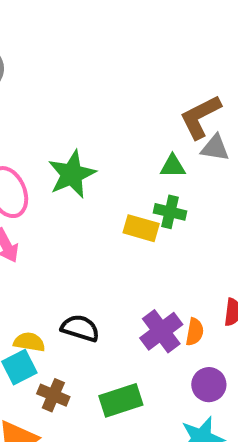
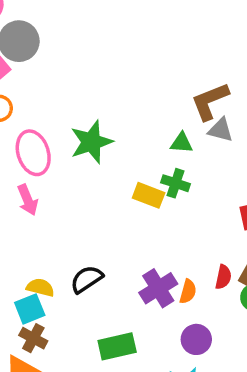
black semicircle: (80, 328) -> (87, 279), turned -56
brown cross: (53, 395) -> (33, 338), moved

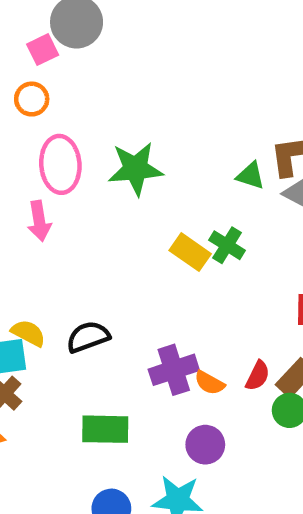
green triangle: (181, 143) -> (250, 176), moved
orange semicircle: (188, 291) -> (209, 383), turned 90

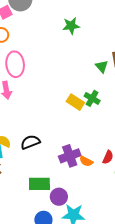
green star: (136, 169) -> (71, 26), moved, size x0.7
green triangle: (250, 176) -> (102, 66), turned 32
purple circle: (205, 445) -> (59, 197), moved

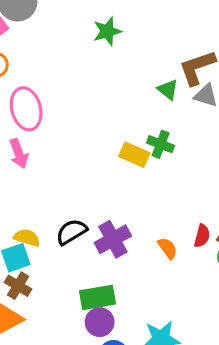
purple cross: (70, 156) -> (113, 239), moved
orange semicircle: (86, 161) -> (168, 248), turned -144
purple circle: (59, 197) -> (100, 322), moved

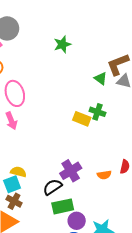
black semicircle: (71, 232) -> (52, 187), moved
orange semicircle: (168, 248) -> (104, 175), turned 120
purple circle: (100, 322) -> (77, 221), moved

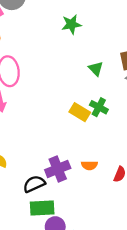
green triangle: (101, 78) -> (96, 69), moved
orange semicircle: (104, 175) -> (89, 165), moved

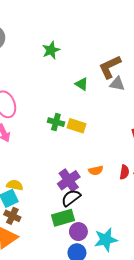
green cross: (99, 107) -> (56, 122), moved
black semicircle: (34, 184) -> (71, 198), moved

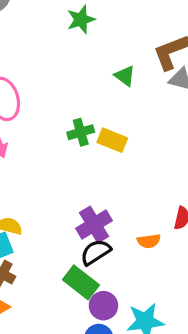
green cross: (56, 122) -> (81, 132), turned -35
orange semicircle: (96, 171) -> (149, 241), moved
green rectangle: (63, 218) -> (81, 282), turned 50

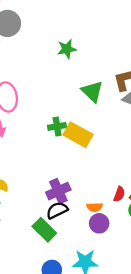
green triangle: (125, 76) -> (92, 91), size x1.5
yellow rectangle: (112, 140) -> (78, 135), size x1.4
purple circle: (103, 306) -> (99, 223), moved

